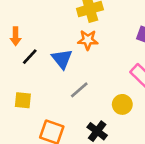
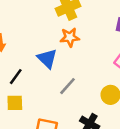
black line: (30, 57) -> (16, 77), moved

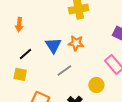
orange star: (70, 37) -> (76, 43), moved

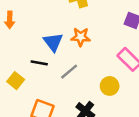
black line: (26, 54) -> (39, 63), moved, turned 56
yellow square: (20, 74) -> (16, 81), turned 32

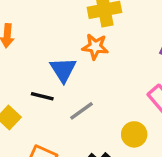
orange star: (81, 37) -> (95, 47), moved

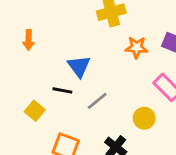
orange star: (95, 47) -> (137, 47), moved

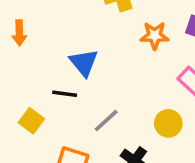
gray line: (97, 101) -> (106, 121), moved

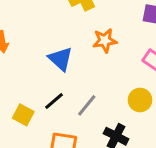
orange star: (154, 36) -> (105, 41), moved
black line: (65, 94) -> (54, 101), moved, turned -40

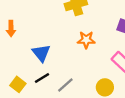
blue triangle: (61, 59) -> (41, 53), moved

